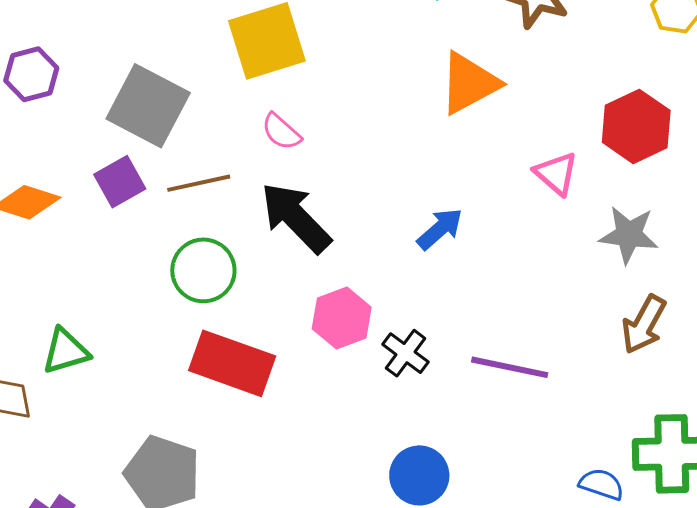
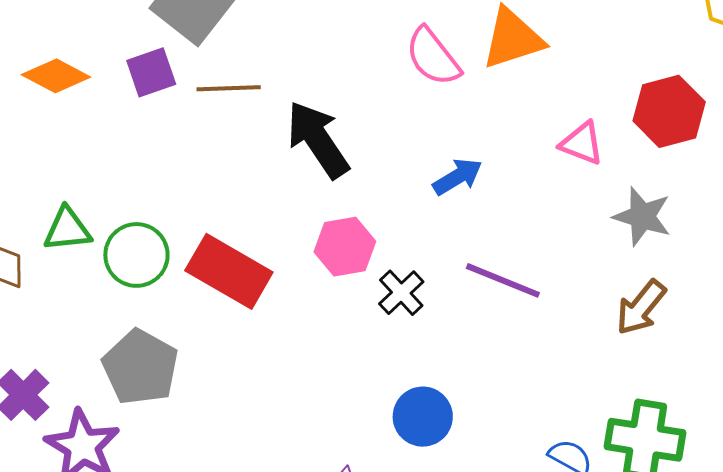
pink semicircle: (281, 132) -> (433, 57), moved, size x1.5
pink triangle: (556, 174) -> (582, 143), turned -30
green circle: (203, 270) -> (136, 255), moved
purple line: (510, 367) -> (503, 280), moved
blue circle: (419, 475) -> (423, 417), moved

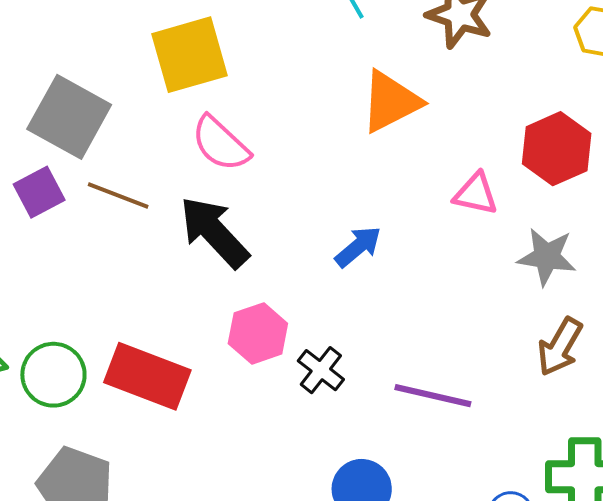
pink semicircle: (433, 57) -> (221, 144), moved
brown line: (229, 88) -> (118, 195), turned 32
purple line: (503, 280) -> (433, 396), moved

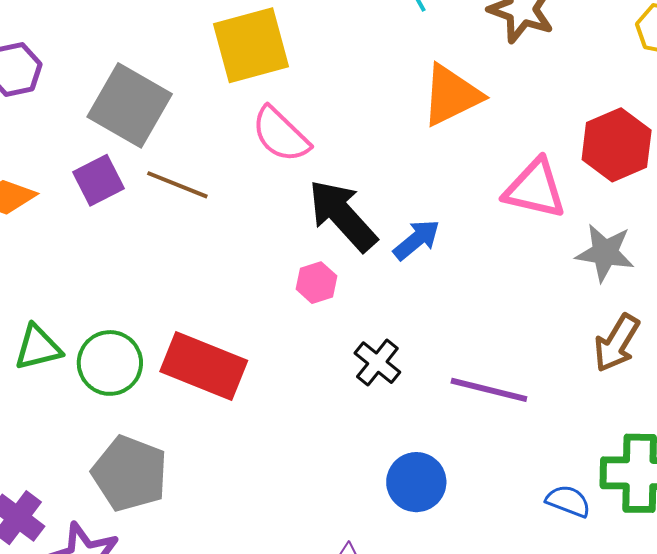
pink triangle: (476, 194) -> (535, 189), size x1.4
black arrow: (214, 232) -> (343, 215), moved
pink hexagon: (258, 333) -> (317, 283), moved, size x0.7

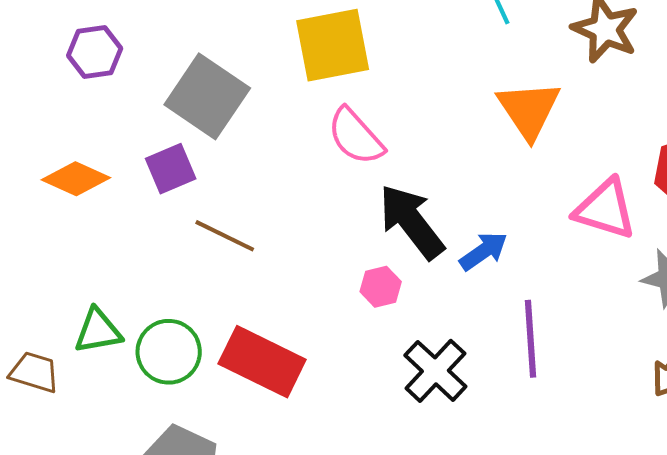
orange triangle: (451, 95) -> (529, 110), turned -42
brown line: (177, 185) -> (225, 236), moved
black cross: (377, 363) -> (435, 371), size x1.4
purple line: (489, 390) -> (530, 339), moved, turned 68

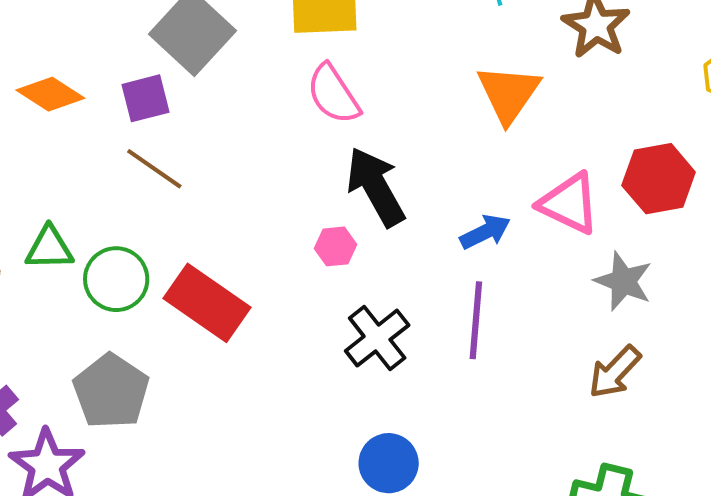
brown line: (225, 236) -> (154, 169), moved
blue arrow: (484, 251) -> (485, 232), moved

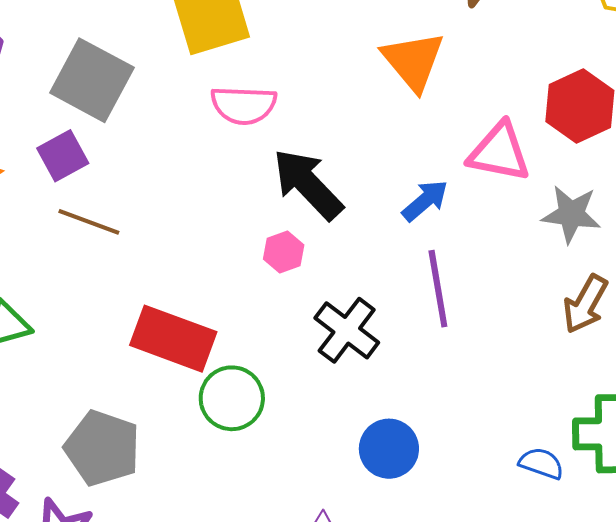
pink semicircle: (333, 94) -> (244, 105), turned -40
green circle: (116, 279) -> (232, 398), moved

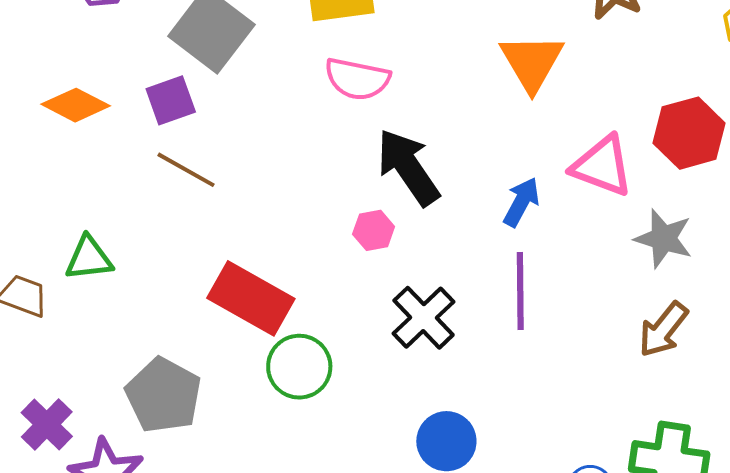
blue arrow: (425, 201) -> (521, 202), turned -30

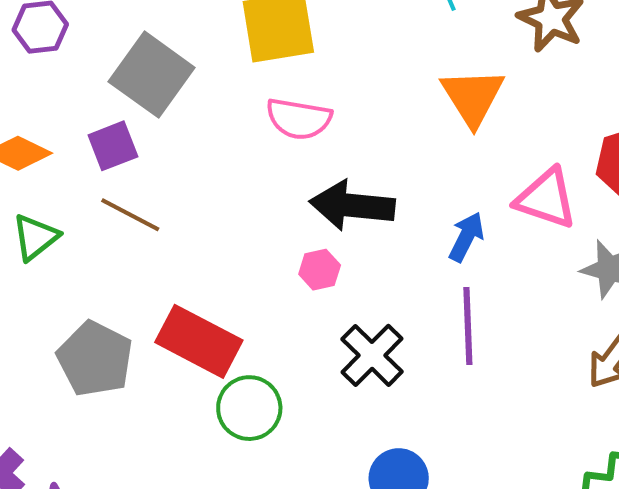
black arrow: (408, 167) -> (352, 206), turned -48
green triangle: (89, 258) -> (35, 237), moved, turned -30
gray pentagon: (164, 395) -> (95, 359), moved

